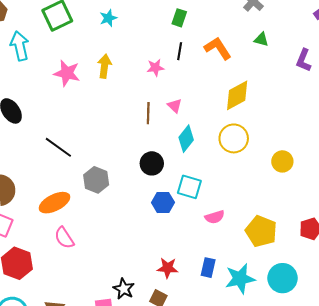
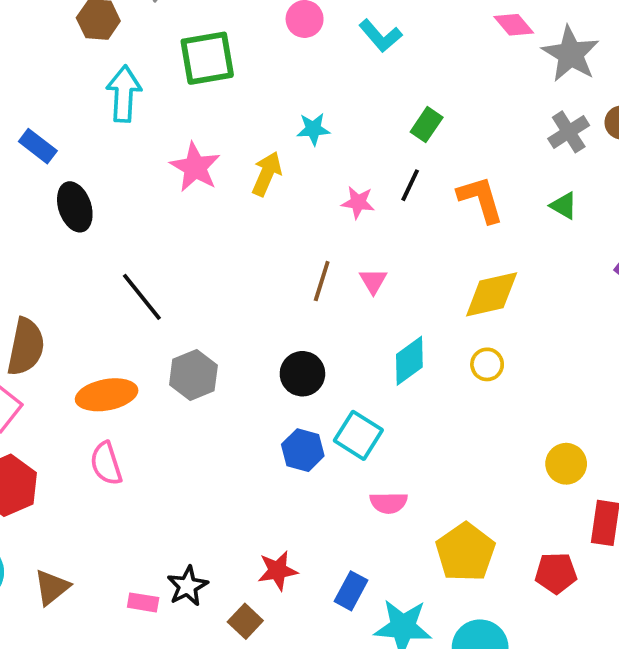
cyan star: (108, 18) -> (313, 129), moved
yellow circle: (234, 138) -> (487, 364), moved, size x0.6
cyan diamond: (186, 139) -> (409, 361), moved
yellow circle: (282, 161) -> (566, 464), moved
red star: (168, 268) -> (278, 571), turned -30

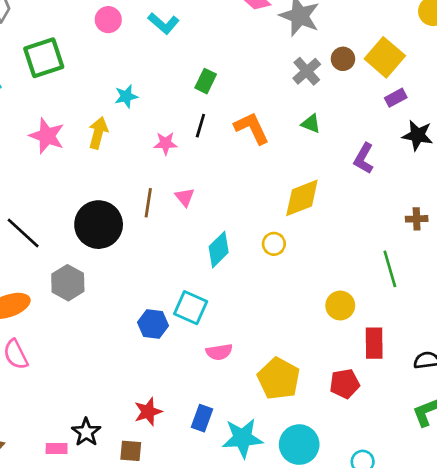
yellow diamond: (492, 294) -> (302, 198), moved
black circle: (302, 374) -> (99, 225), moved, size x1.5
brown square: (245, 621) -> (131, 451), turned -30

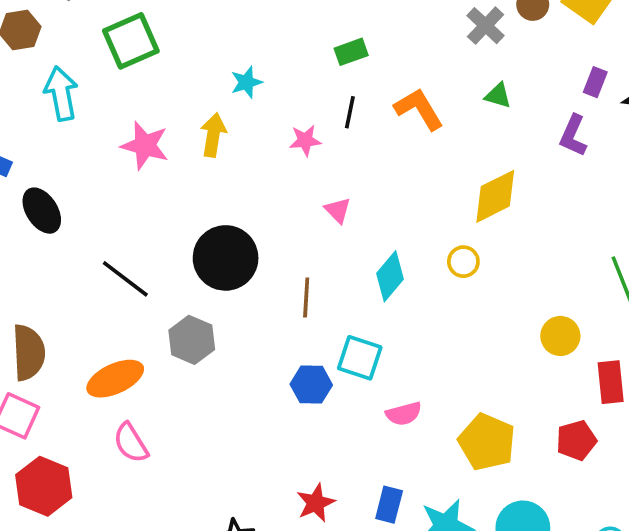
green rectangle: (206, 81) -> (351, 52), turned 50
purple rectangle: (396, 98) -> (595, 82), moved, turned -35
brown line: (148, 203) -> (306, 297), moved

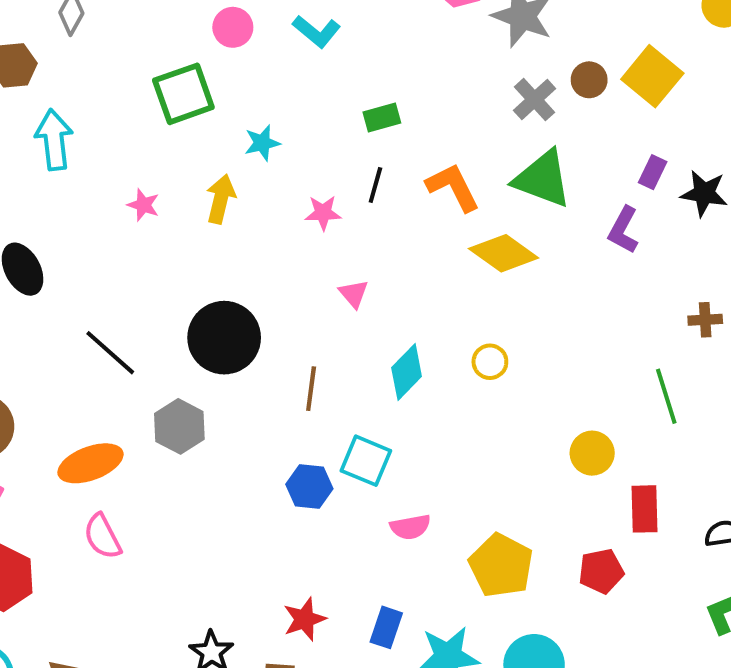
green square: (131, 41) -> (183, 94), moved
green triangle: (498, 96) -> (543, 179), size x2.0
pink star: (145, 145) -> (143, 205), size x0.6
yellow diamond: (495, 196) -> (504, 253), moved, turned 58

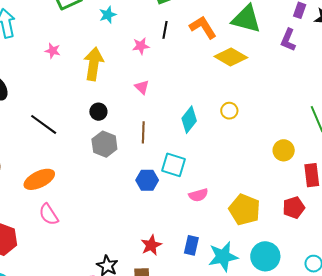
yellow arrow: (221, 199) -> (94, 64), moved, size x1.4
pink triangle: (354, 294) -> (142, 87), moved
black circle: (224, 338) -> (98, 112), size x0.5
gray hexagon: (179, 426) -> (104, 144), moved

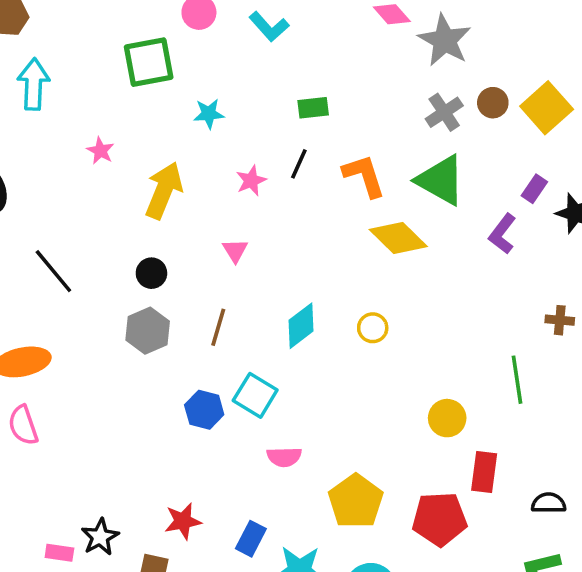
pink star: (141, 46) -> (251, 181), turned -30
red pentagon: (294, 208) -> (439, 519), size x1.4

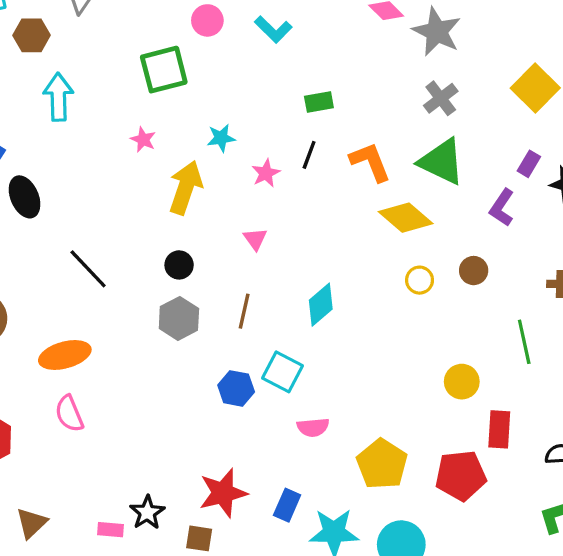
brown circle: (493, 103) -> (474, 271), moved
cyan star: (209, 114) -> (221, 138), moved
pink star: (100, 151) -> (143, 140), moved
yellow circle: (373, 328) -> (420, 280), moved
red star: (183, 521) -> (223, 493), size x1.4

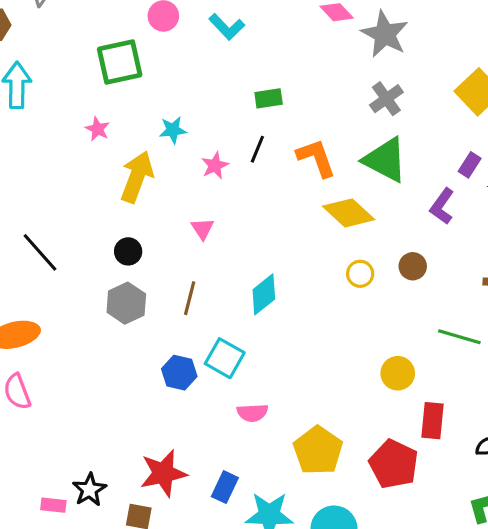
green line: (524, 342) -> (459, 337), turned -63
red pentagon: (461, 476) -> (394, 464), turned 30

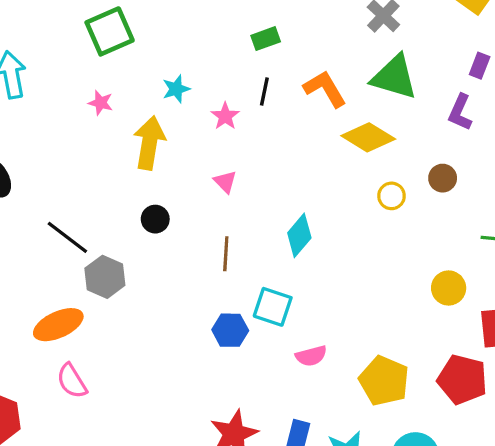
gray hexagon: (126, 303) -> (105, 277), moved

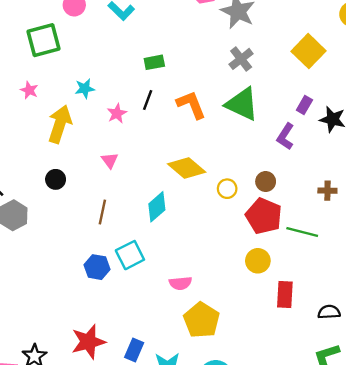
yellow diamond: (368, 137) -> (187, 168), moved
cyan square: (273, 307) -> (130, 255), turned 36
pink semicircle: (311, 356) -> (180, 283), moved
red pentagon: (462, 379) -> (264, 216), moved

